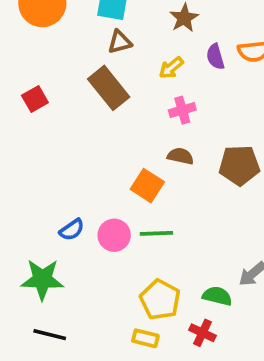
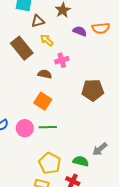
brown triangle: (120, 42) -> (38, 21), moved
purple semicircle: (215, 57) -> (80, 31), turned 128
yellow arrow: (171, 68) -> (47, 40), moved, turned 80
brown semicircle: (180, 156) -> (45, 74), moved

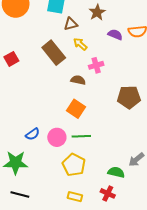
yellow pentagon: (50, 163) -> (74, 165), moved

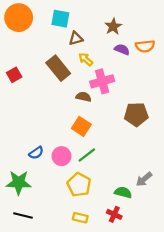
brown star: (97, 12) -> (113, 26), moved
pink cross: (96, 65) -> (102, 81), size x1.5
green line: (81, 136) -> (87, 155), turned -36

